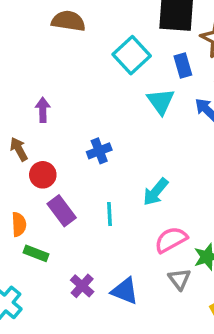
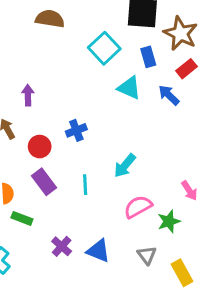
cyan triangle: (161, 101) -> (129, 88), turned -30
red circle: (43, 175) -> (40, 147), moved
gray triangle: (180, 279) -> (147, 255), moved

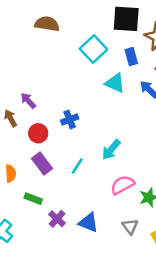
purple arrow: (28, 95) -> (28, 101), moved, turned -42
cyan line: (85, 185) -> (77, 166), turned 36
green rectangle: (22, 218) -> (33, 199), moved

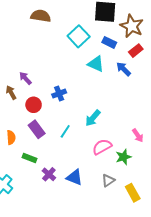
blue rectangle: (131, 57) -> (109, 42), turned -48
gray triangle: (130, 226) -> (108, 180), turned 32

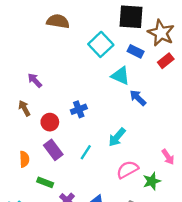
blue arrow: (124, 69) -> (138, 98), moved
purple arrow: (25, 78) -> (35, 80), moved

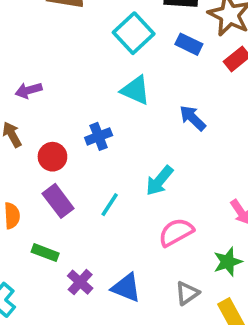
cyan triangle: (120, 76) -> (135, 90), moved
purple arrow: (35, 80) -> (29, 90), turned -63
green star: (152, 181) -> (228, 262), moved

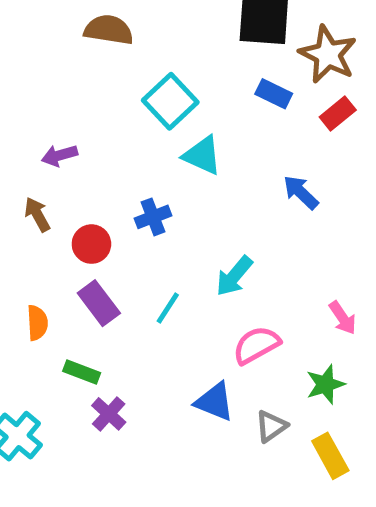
cyan square: (134, 33) -> (170, 101), moved
blue arrow: (193, 118) -> (301, 192), moved
purple cross: (80, 282) -> (109, 414), moved
blue triangle: (126, 288) -> (215, 402), moved

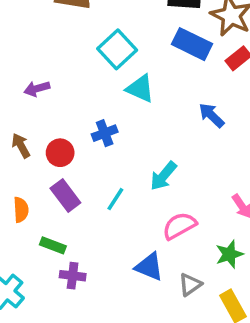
blue rectangle: (274, 94) -> (192, 44), size x1.5
brown arrow: (37, 214) -> (21, 146), moved
purple cross: (109, 414) -> (73, 276), turned -35

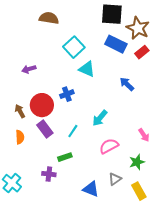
brown arrow: (21, 146) -> (20, 111), moved
red circle: (60, 153) -> (42, 105), size x1.5
green rectangle: (53, 245) -> (65, 157), moved, turned -40
blue triangle: (149, 267) -> (91, 189), moved

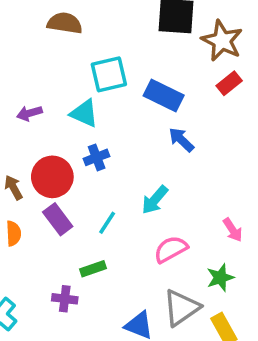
blue rectangle: (116, 44) -> (164, 96), moved
cyan square: (74, 47) -> (109, 74), turned 30
cyan triangle: (87, 69) -> (84, 113), moved
blue arrow: (127, 84) -> (181, 140), moved
gray triangle: (115, 179) -> (181, 308), size x1.6

